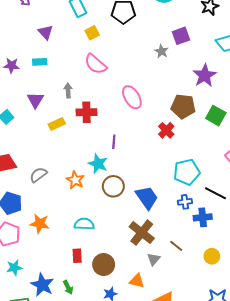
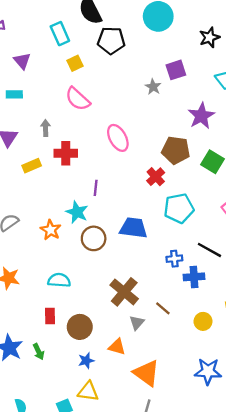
cyan pentagon: (187, 172) -> (179, 208), moved
blue trapezoid: (147, 198) -> (133, 228), moved, turned -50

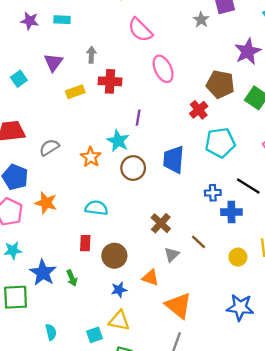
pink semicircle: (78, 99) -> (140, 30), moved
blue trapezoid: (133, 228) -> (174, 160), turned -96
brown cross: (124, 292) -> (161, 223), size x0.7

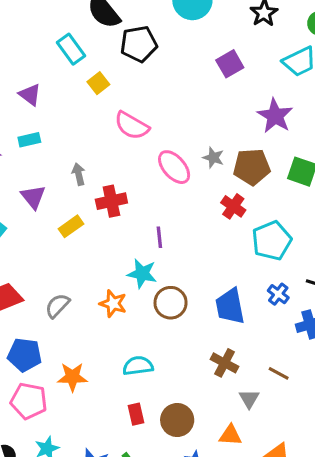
gray star: (201, 20) -> (213, 158), moved
blue trapezoid: (174, 160) -> (230, 306), moved
blue cross: (213, 193) -> (278, 294), moved, turned -35

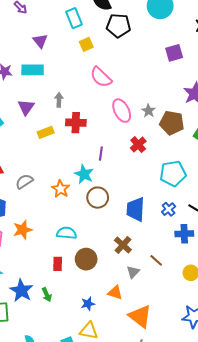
cyan rectangle: (29, 140) -> (33, 70), size x1.5
red cross: (233, 206) -> (138, 145), moved
orange star: (72, 377) -> (23, 230), turned -30
brown circle: (177, 420) -> (86, 259), moved

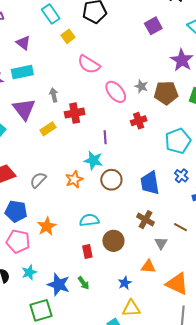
purple triangle: (26, 107) -> (24, 109), size x1.4
red cross: (138, 145) -> (139, 121), turned 35
orange star: (61, 189) -> (74, 179), turned 30

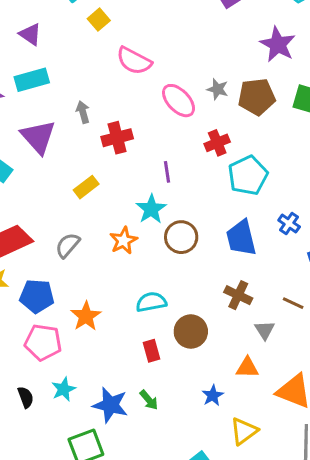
yellow rectangle: (48, 129) -> (86, 187), moved
cyan pentagon: (178, 141) -> (248, 175), moved
cyan star: (93, 160) -> (151, 209), turned 30
yellow triangle: (131, 308) -> (244, 431), moved, turned -30

